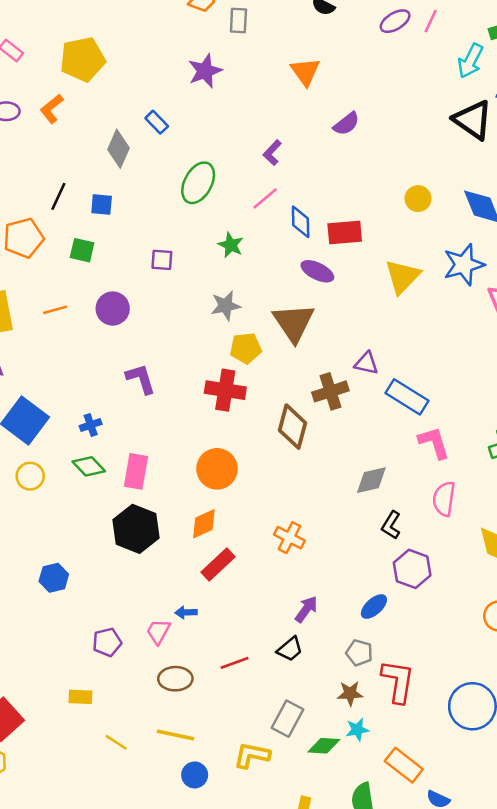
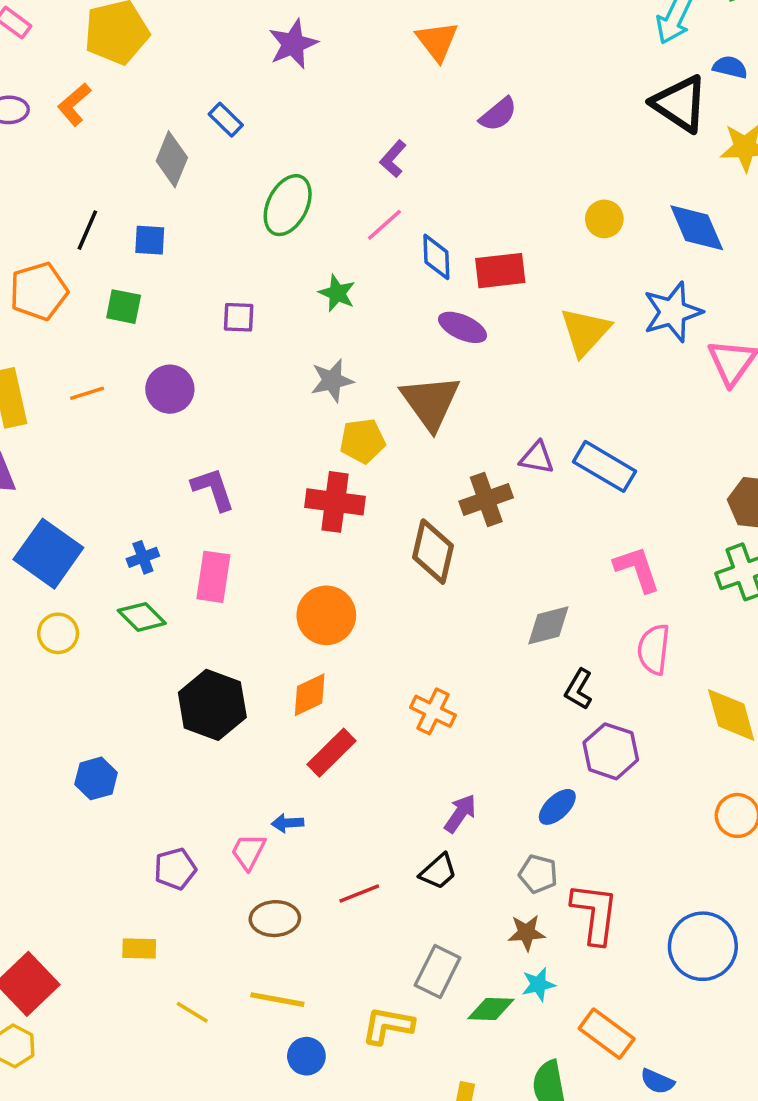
blue rectangle: (407, 397) -> (605, 466), moved
pink rectangle: (136, 471) -> (213, 577), moved

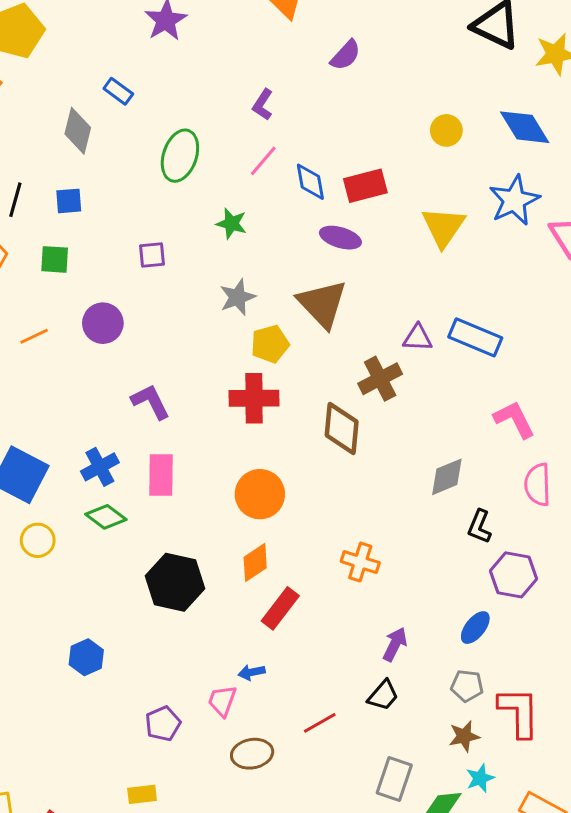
blue cross: (143, 557) -> (100, 467), size x1.4

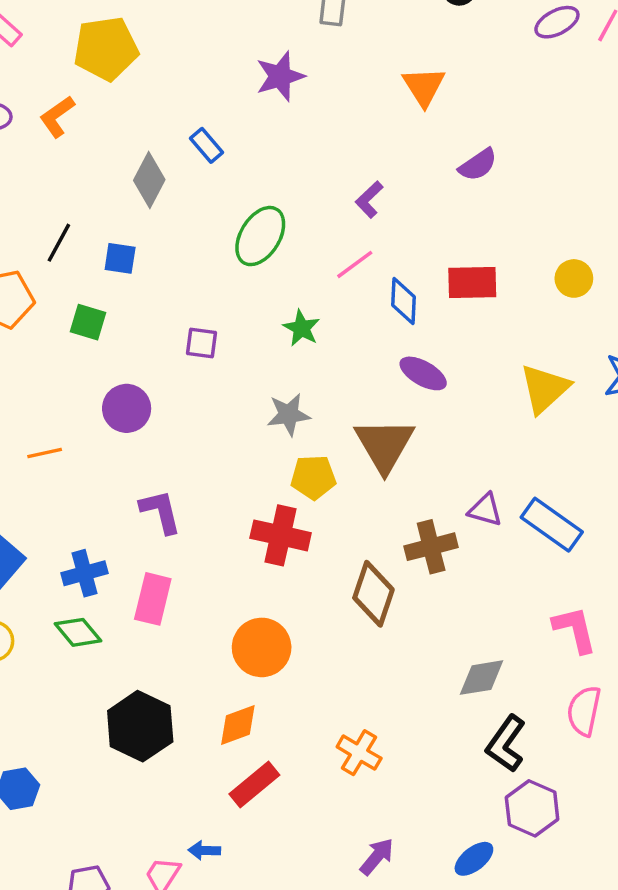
red rectangle: (365, 186) -> (472, 283), moved
orange line: (34, 336) -> (45, 453), moved
black L-shape: (479, 527) -> (506, 744), size x1.4

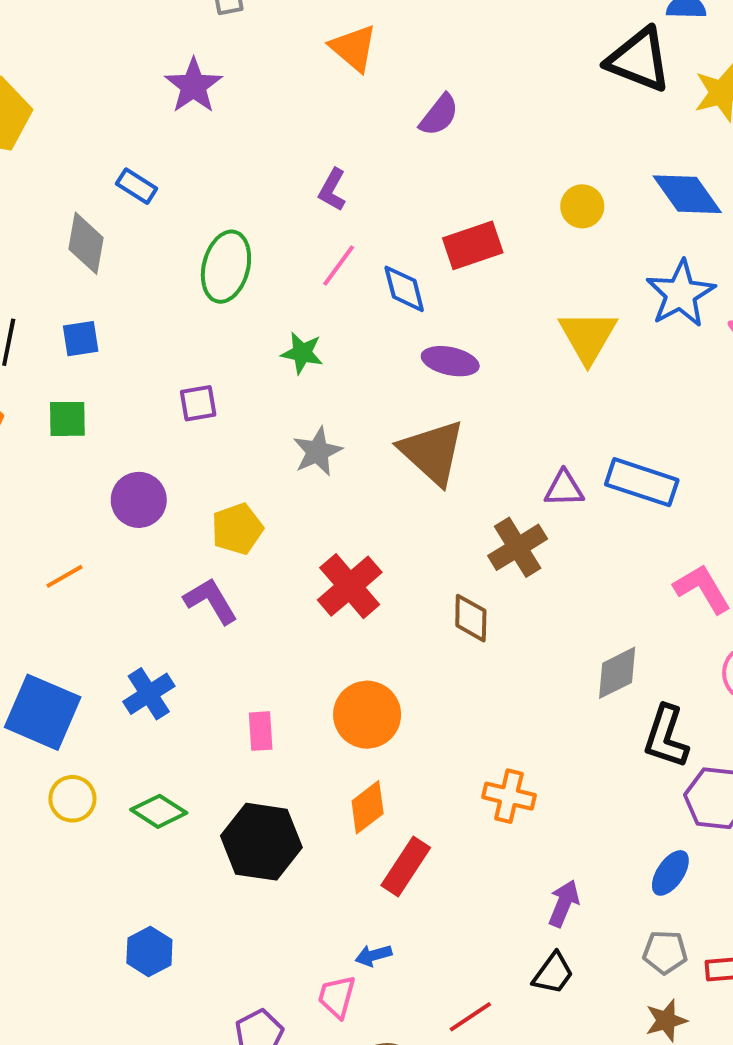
yellow pentagon: (313, 477) -> (237, 529), moved
red cross: (281, 535) -> (350, 586), turned -36
brown diamond: (373, 594) -> (471, 618), size x0.7
pink rectangle: (153, 599) -> (261, 731), moved, size x0.7
green diamond: (78, 632) -> (159, 811), moved

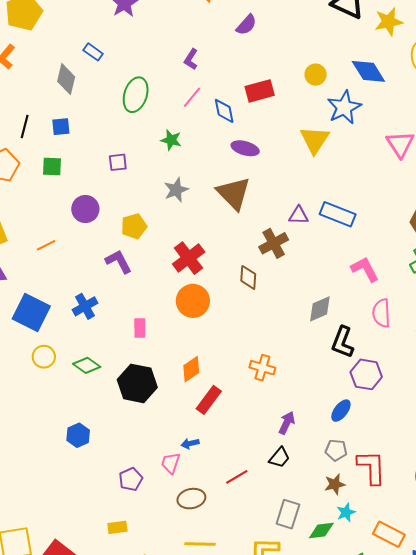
blue star: (681, 294) -> (344, 107), moved
orange circle: (367, 715) -> (193, 301), moved

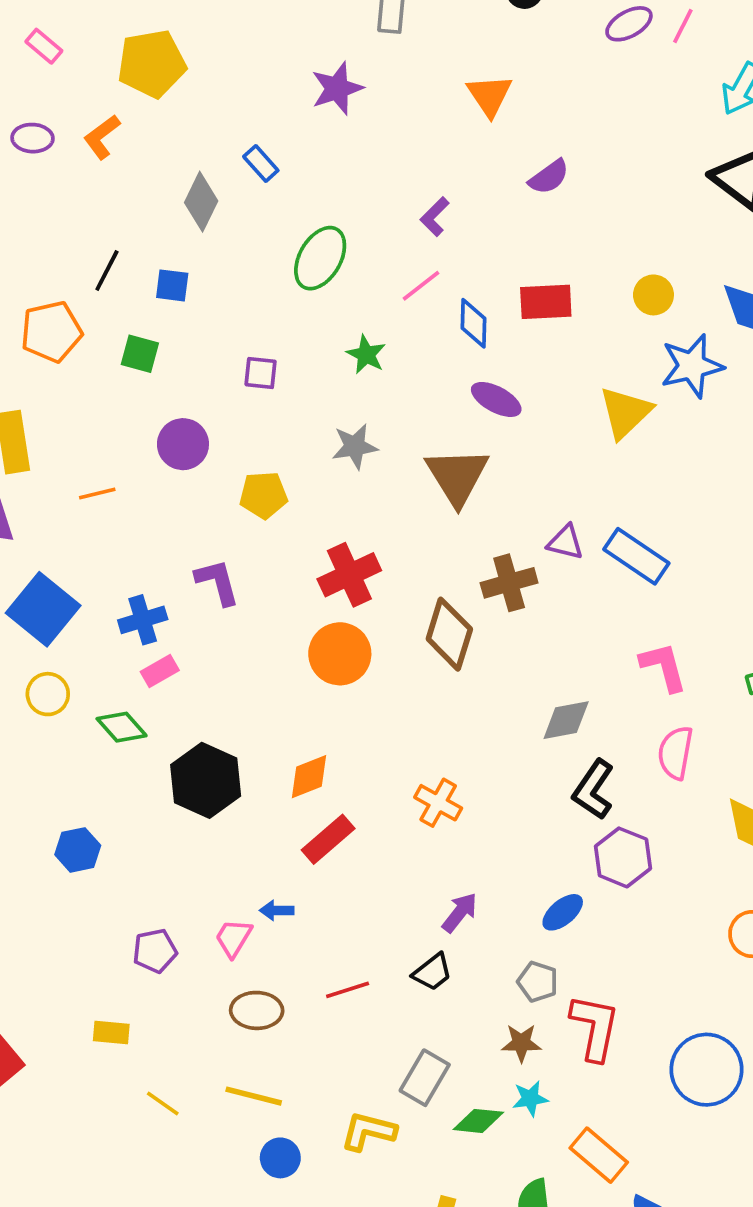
purple L-shape: (119, 262) -> (217, 582), moved
brown diamond: (248, 277) -> (449, 634), size x1.5
pink rectangle: (140, 328) -> (160, 671), moved, turned 48

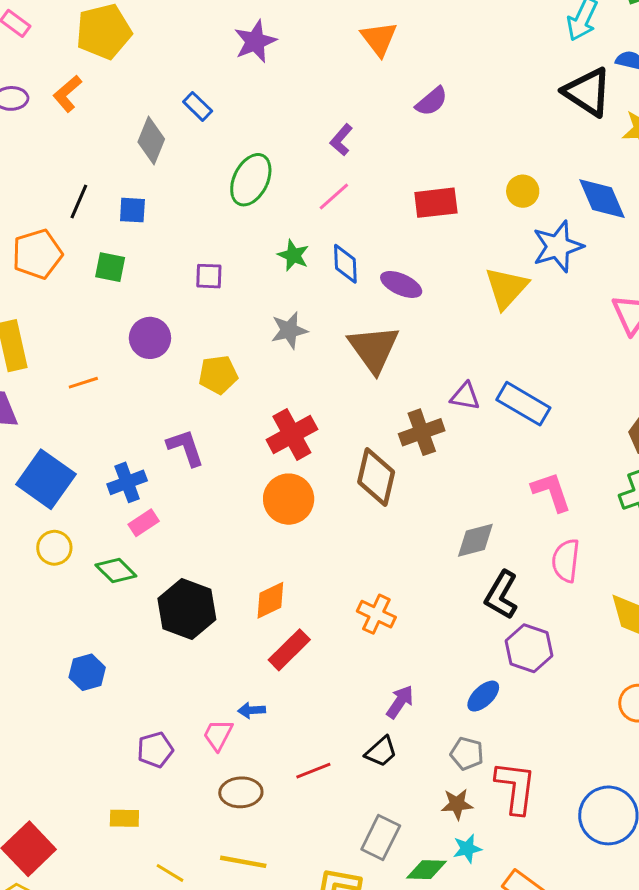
blue diamond: (474, 323) -> (345, 264), moved

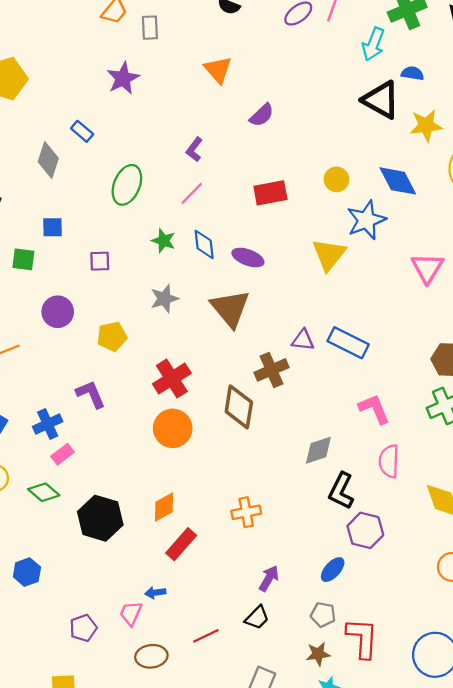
blue square: (132, 210) -> (52, 227), moved
orange cross: (376, 614) -> (246, 512), turned -32

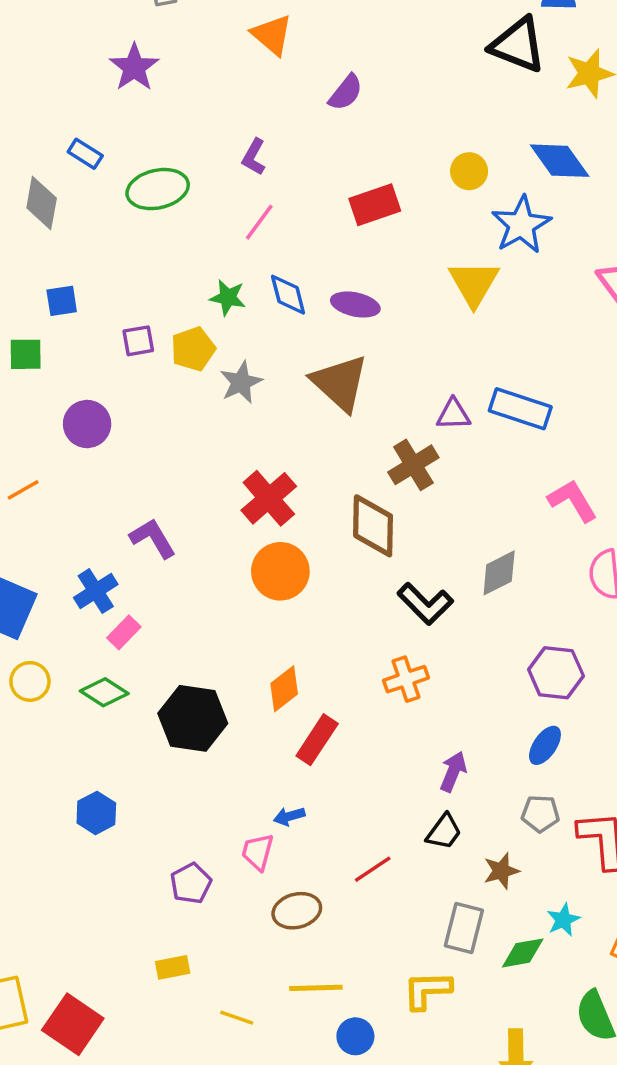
green ellipse: (127, 185) -> (158, 189), moved, turned 63
yellow pentagon: (112, 336) -> (193, 349), moved
black L-shape: (341, 491) -> (425, 604), moved, turned -63
purple hexagon: (365, 530) -> (556, 673), moved
brown star: (318, 654) -> (501, 871), moved

